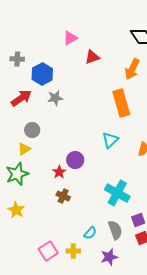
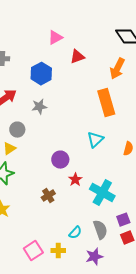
blue hexagon: (42, 74) -> (41, 74), moved
gray star: (55, 98) -> (39, 107), moved
red star: (59, 172) -> (75, 180), moved
brown cross: (63, 196) -> (48, 196), turned 32

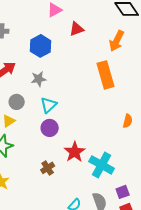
cyan triangle: (95, 140) -> (49, 105), moved
purple circle: (60, 160) -> (50, 128), moved
red star: (75, 180) -> (75, 152), size x1.5

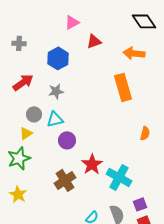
orange arrow: (117, 41) -> (134, 53), turned 70
cyan triangle: (49, 105) -> (55, 119), moved, turned 30
brown cross: (48, 168) -> (65, 180), size x1.5

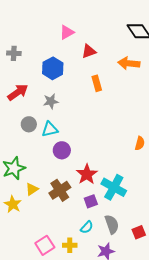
orange rectangle: (123, 87) -> (97, 83), moved, size x0.6
yellow triangle: (26, 133) -> (32, 189), moved
purple square: (140, 204) -> (91, 201), moved

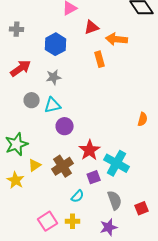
orange arrow: (129, 63) -> (117, 39), moved
cyan semicircle: (87, 227) -> (78, 196), moved

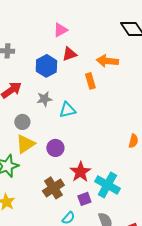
red triangle: (92, 27) -> (69, 54), moved
cyan triangle: (53, 105) -> (67, 110), moved
yellow triangle: (35, 165) -> (25, 144), moved, size x1.5

